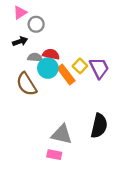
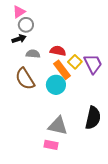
gray circle: (36, 24) -> (26, 25), moved
red semicircle: (51, 54) -> (58, 51), moved
cyan circle: (48, 68) -> (56, 85), moved

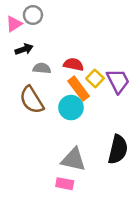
pink triangle: (19, 12) -> (14, 24), moved
gray circle: (26, 25) -> (33, 15), moved

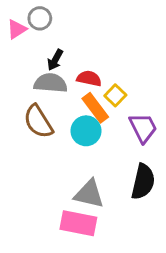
black arrow: (24, 49) -> (55, 60), moved, turned 138
gray semicircle: (42, 68) -> (51, 83), size x1.5
purple trapezoid: (118, 81) -> (143, 128), moved
pink rectangle: (65, 184) -> (78, 223), size x1.6

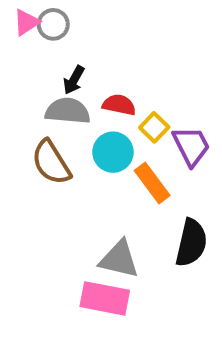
pink triangle: (17, 29) -> (26, 22), moved
orange rectangle: (95, 108) -> (152, 183), moved
purple trapezoid: (143, 128) -> (191, 146), moved
cyan circle: (86, 131) -> (113, 152), moved

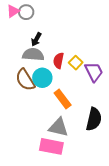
red semicircle: (119, 105) -> (58, 61), moved, turned -91
cyan circle: (113, 152) -> (42, 78), moved
orange rectangle: (152, 183) -> (63, 99), moved

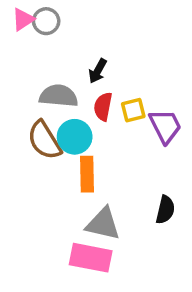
black arrow: (36, 39) -> (98, 71), moved
yellow square: (76, 63) -> (133, 110), turned 32
orange rectangle: (63, 99) -> (87, 174), moved, turned 36
black semicircle: (94, 119) -> (165, 210), size x0.7

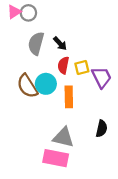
black arrow: (98, 71) -> (60, 43), turned -72
gray semicircle: (59, 96) -> (36, 43), moved, turned -80
orange rectangle: (87, 174) -> (69, 97), moved

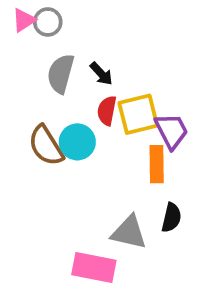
yellow square: (82, 67) -> (138, 114), size x1.6
orange rectangle: (69, 97) -> (157, 164), moved
gray triangle: (63, 137) -> (129, 232), moved

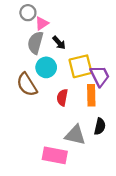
pink triangle: (24, 20) -> (42, 23), moved
red semicircle: (107, 111) -> (62, 97), moved
cyan circle: (77, 142) -> (46, 67), moved

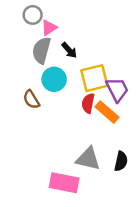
brown semicircle: (27, 85) -> (31, 99), size x0.7
orange rectangle: (91, 95) -> (107, 112), turned -48
red semicircle: (62, 97) -> (88, 103), moved
black semicircle: (100, 126) -> (121, 161), moved

